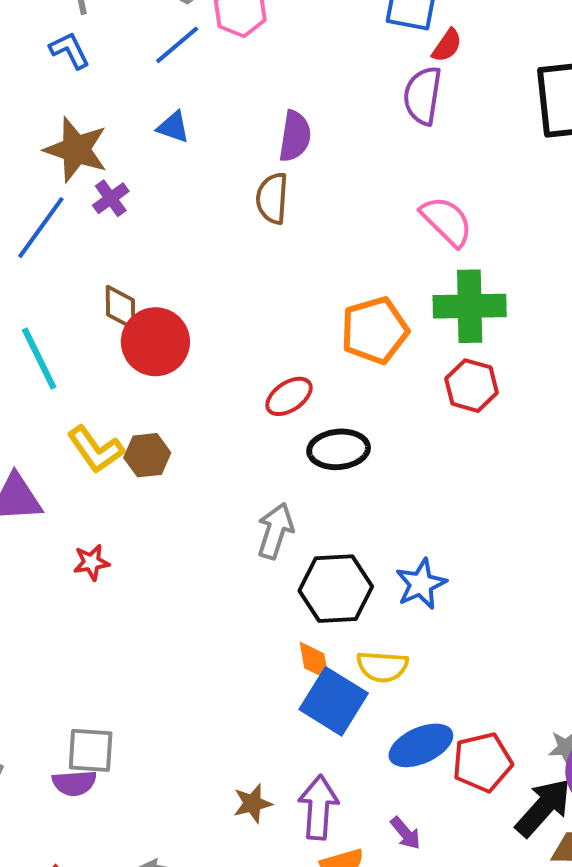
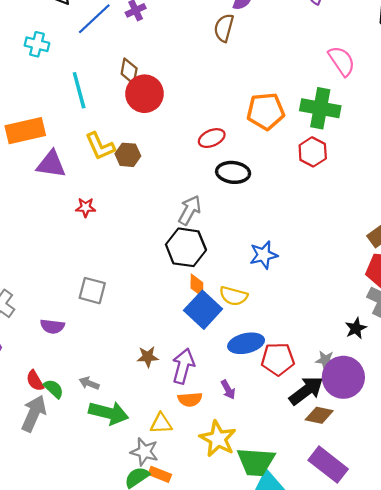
pink semicircle: (447, 221) -> (342, 61), moved
black hexagon: (336, 589) -> (186, 247), moved
gray square: (91, 750) -> (92, 291), moved

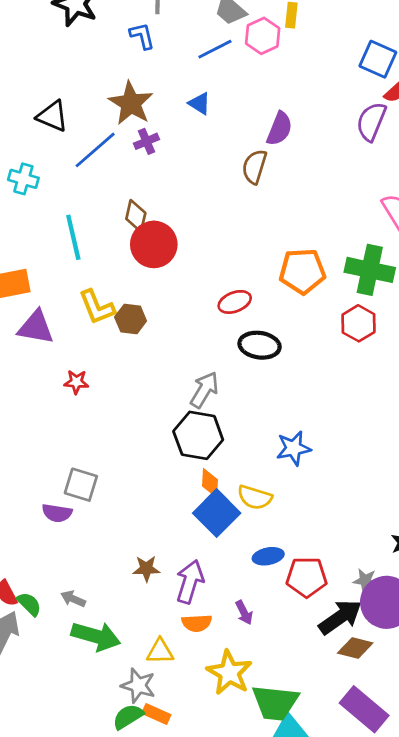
purple semicircle: (52, 326) -> (57, 513), moved
blue ellipse: (246, 343) -> (268, 556), size x0.7

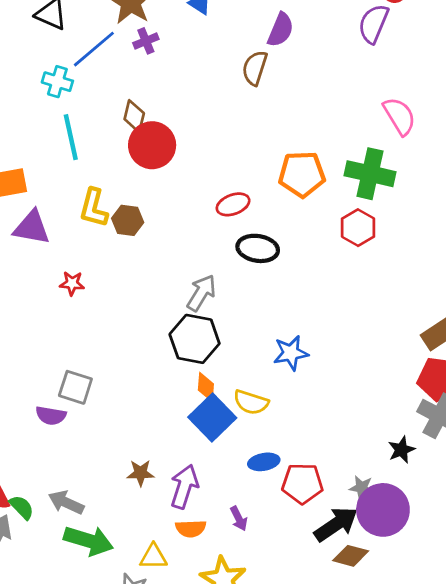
cyan cross: (23, 179) -> (57, 82), moved
yellow L-shape: (97, 307) -> (94, 208), turned 36
gray arrow: (73, 599) -> (66, 503), size x1.4

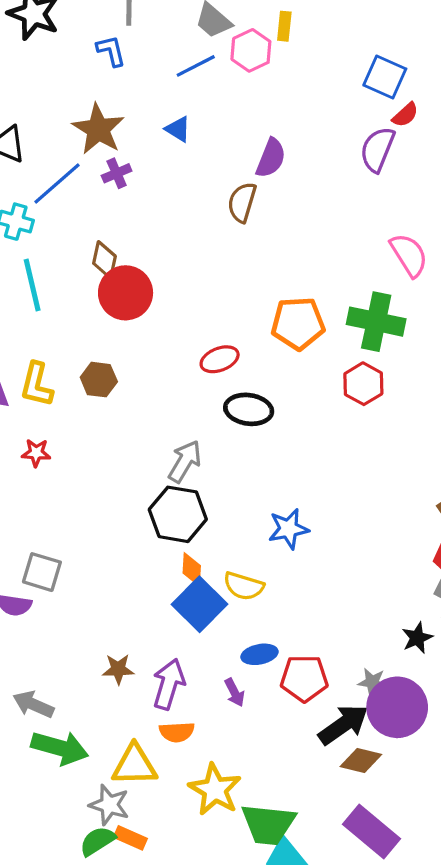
yellow L-shape: (94, 208) -> (37, 385), moved
purple arrow: (239, 519) -> (234, 692), moved
yellow triangle: (153, 557) -> (134, 765), size x1.4

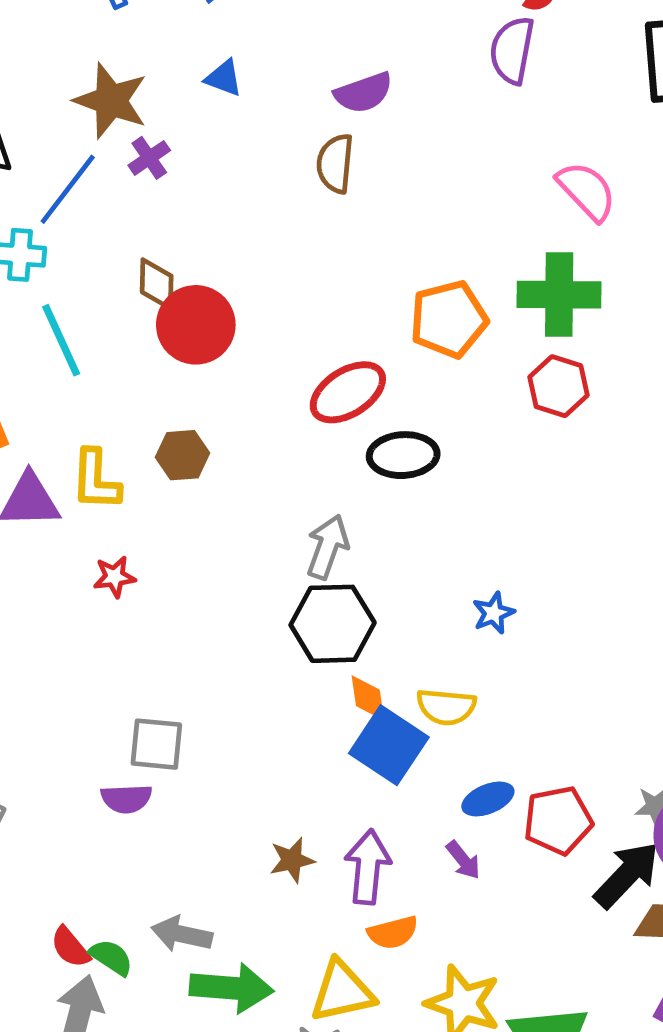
purple semicircle: (271, 158) -> (364, 93), turned 60
red ellipse: (220, 359) -> (348, 392), size x1.4
blue star: (288, 529) -> (493, 613), size x0.7

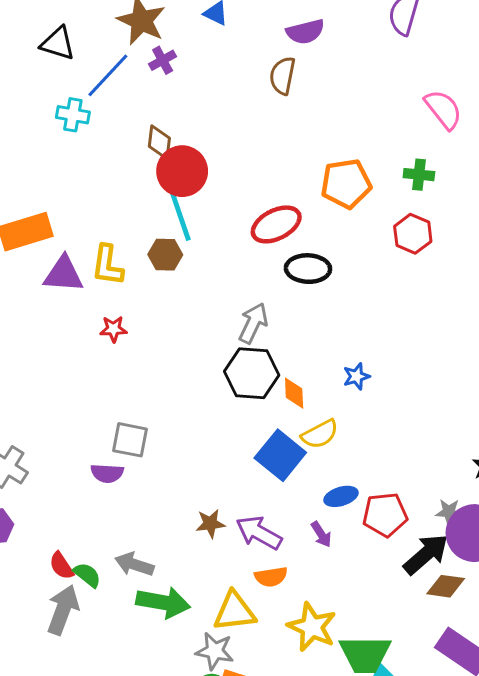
green cross: (559, 295) -> (419, 175), size x0.6
cyan line: (61, 340) -> (181, 217), moved
orange diamond: (368, 698) -> (294, 393), moved
yellow semicircle: (446, 707) -> (320, 434), turned -39
purple arrow: (368, 867) -> (259, 533), turned -72

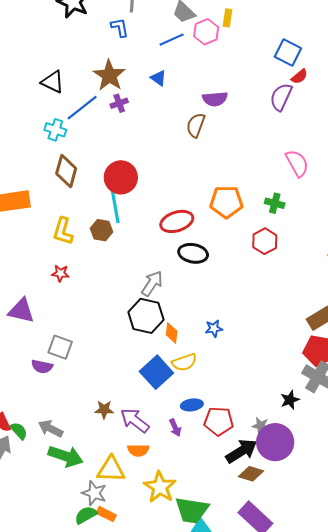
brown diamond: (159, 142) -> (66, 171), moved, size x1.4
purple triangle: (63, 274) -> (21, 311), moved

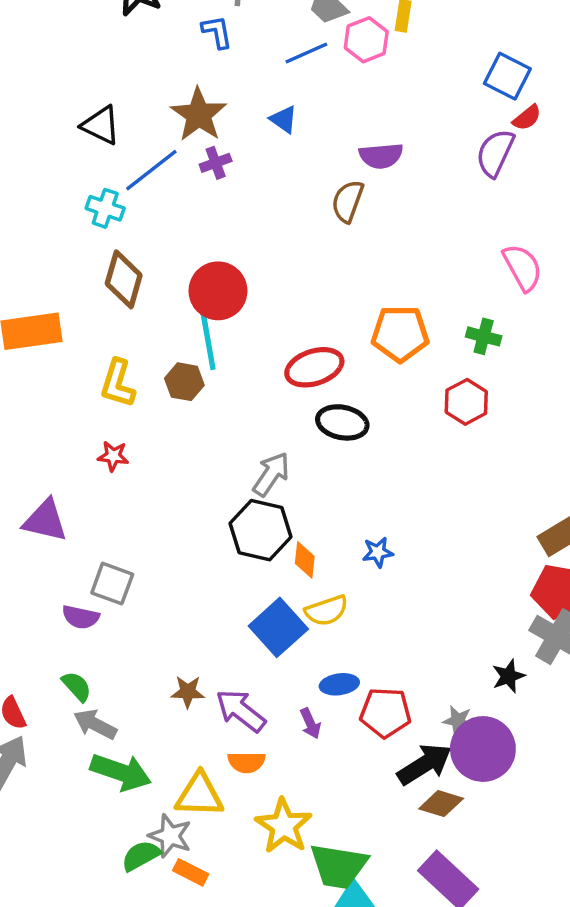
green semicircle: (19, 431) -> (77, 686), moved
green semicircle: (86, 515) -> (141, 856), moved

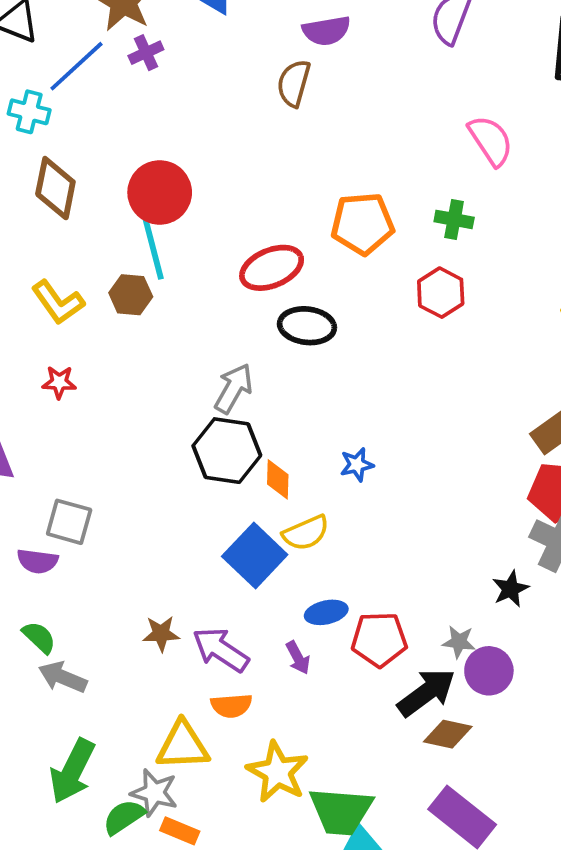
yellow L-shape: (118, 383) -> (58, 302), turned -48
purple circle: (483, 749) -> (489, 671), size x0.7
green arrow: (121, 772) -> (72, 771), moved, turned 102

